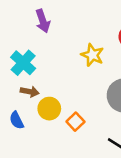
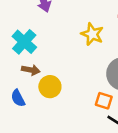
orange square: (75, 122) -> (104, 101), moved, turned -30

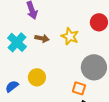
brown arrow: (31, 70) -> (42, 38), moved
blue semicircle: (18, 98) -> (12, 86), turned 80

